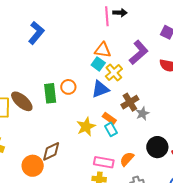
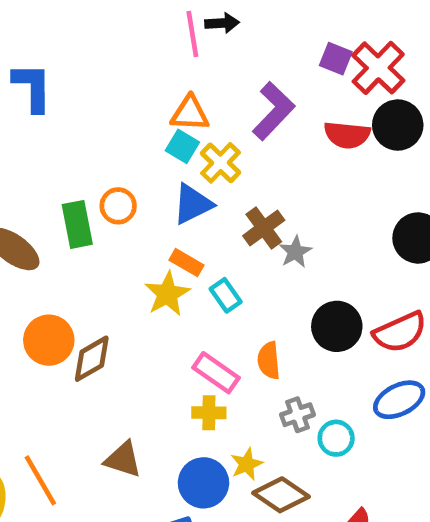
blue L-shape: (36, 33) -> (32, 87), turned -35
orange rectangle: (109, 118) -> (187, 263), moved
orange semicircle: (127, 159) -> (269, 360), turned -42
pink rectangle: (104, 162) -> (216, 373), turned 30
orange circle: (33, 166) -> (49, 340), moved

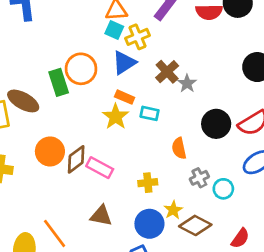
yellow cross: (221, 163) -> (138, 37), turned 30
orange circle: (118, 206) -> (81, 69), size x1.5
cyan rectangle: (226, 295) -> (149, 113), turned -36
pink rectangle: (216, 373) -> (100, 168), moved

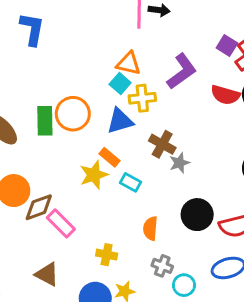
brown cross: (167, 72) -> (162, 144), turned -35
gray cross: (199, 178) -> (162, 266), turned 30

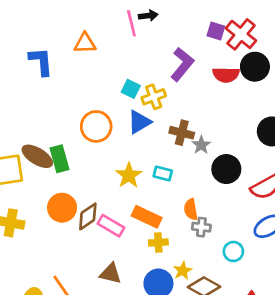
orange triangle: (129, 63) -> (85, 43), moved
green rectangle: (45, 121) -> (60, 159), moved
orange rectangle: (110, 157) -> (147, 217), moved, size x1.5
black circle: (197, 215) -> (226, 169), moved
gray cross: (162, 266) -> (201, 227), moved

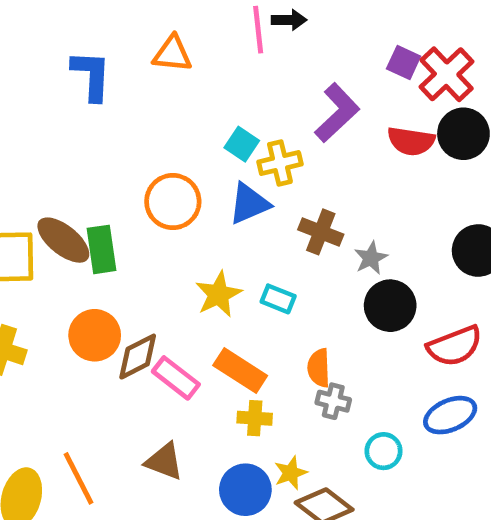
gray star: (201, 145) -> (371, 258), moved

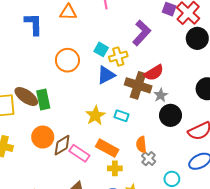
red semicircle: (411, 141) -> (154, 73), moved, turned -36
orange circle: (173, 202) -> (67, 60), moved
brown cross: (321, 232) -> (138, 85), size x1.4
gray cross: (333, 401) -> (149, 159), turned 32

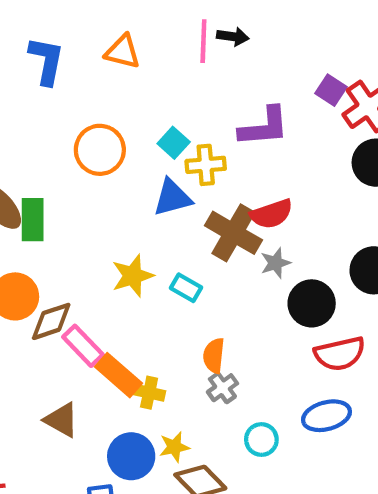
purple L-shape: (142, 33) -> (264, 127), turned 30
black circle: (170, 115) -> (312, 303), moved
orange rectangle: (107, 148) -> (118, 375), moved

